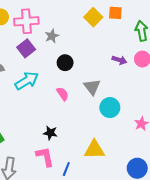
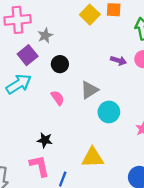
purple square: (26, 48) -> (28, 55), moved
gray triangle: (92, 87) -> (89, 90), turned 36

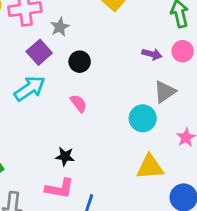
gray triangle: (89, 90) -> (165, 92), moved
yellow triangle: (93, 158) -> (150, 167), moved
pink L-shape: (39, 166) -> (60, 189), turned 115

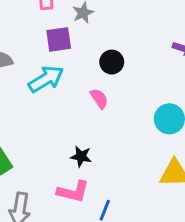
purple square: (39, 52) -> (59, 39), turned 30
black circle: (80, 62) -> (112, 62), moved

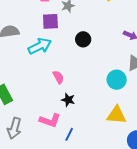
pink semicircle: (99, 99) -> (58, 77), moved
black star: (81, 156) -> (68, 100), moved

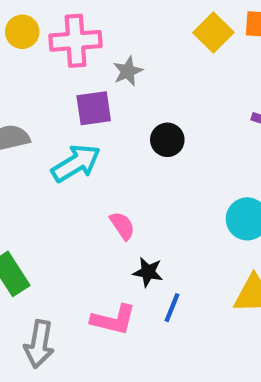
blue line: (69, 134) -> (172, 308), moved

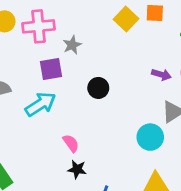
black star: (148, 272) -> (77, 169), moved

